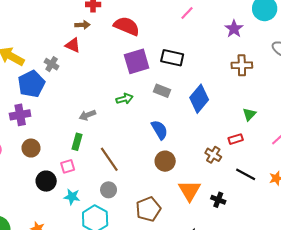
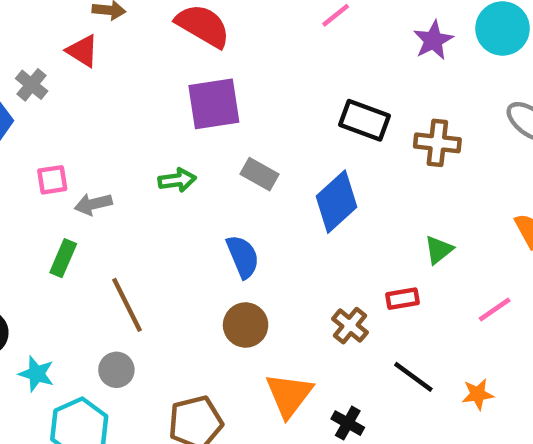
purple star: (234, 29) -> (433, 40), moved
black rectangle: (172, 58) -> (365, 120), moved
pink square: (68, 166) -> (52, 180), moved

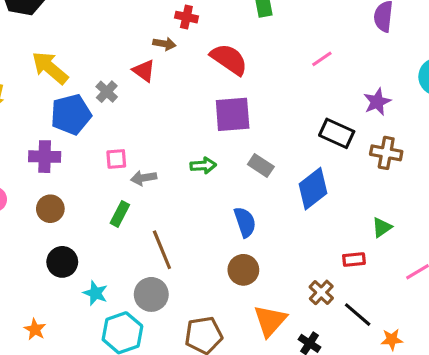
purple star: (433, 40) -> (377, 102), moved
brown cross: (350, 326) -> (321, 292), moved
gray circle: (116, 370) -> (151, 294), size x1.4
orange star: (478, 394) -> (392, 339), moved

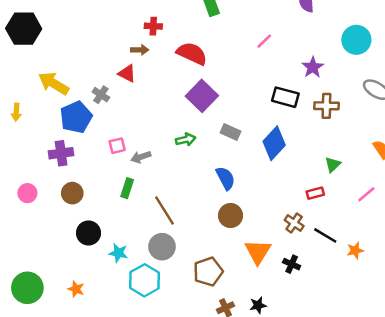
purple square: (233, 114) -> (202, 96), turned -32

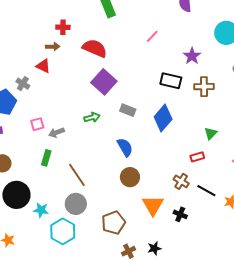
black circle: (88, 233) -> (16, 195), size x1.4

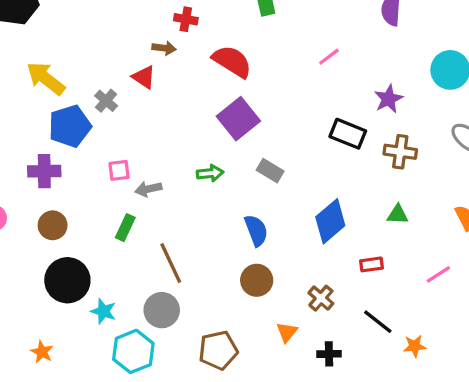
blue diamond: (163, 118) -> (330, 221), moved
green triangle: (211, 133) -> (398, 215), moved, turned 40
brown cross: (181, 181) -> (321, 298), moved
orange triangle: (153, 205) -> (287, 332), size x0.6
black cross: (180, 214) -> (329, 354), turned -32

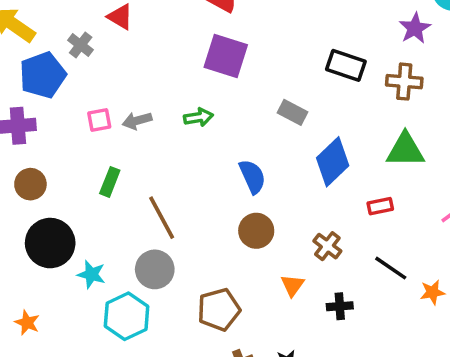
purple star: (389, 99) -> (415, 28), moved
purple square: (238, 119) -> (226, 56), turned -30
gray rectangle: (270, 171) -> (292, 112), moved
gray arrow: (148, 189) -> (137, 121), moved
green triangle: (398, 215) -> (405, 150), size x1.6

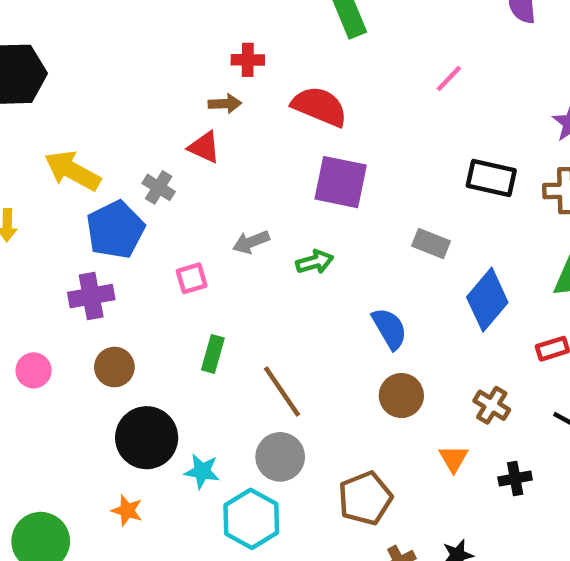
gray arrow: (137, 121) -> (251, 242), moved
orange star: (27, 323) -> (127, 511), moved

